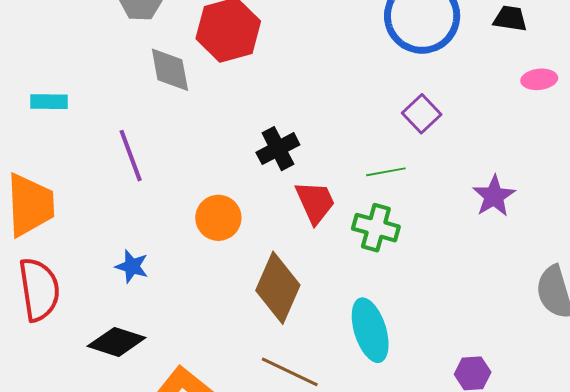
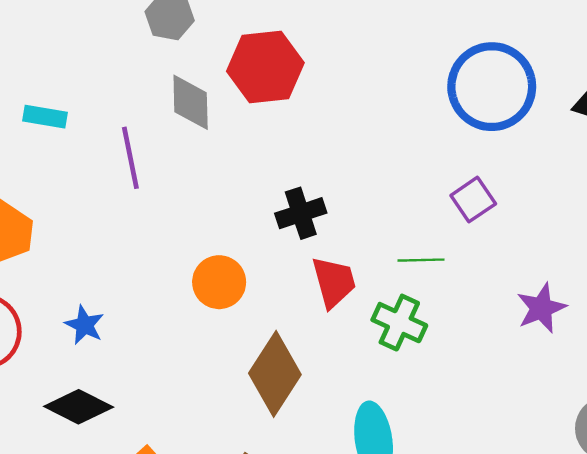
purple line: (131, 156) -> (130, 158), moved
blue star: (132, 266) -> (84, 325), moved

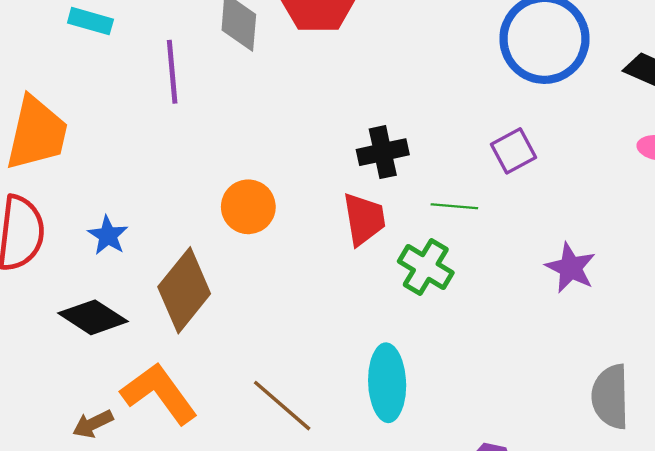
black cross: (301, 213) -> (383, 152), moved
purple star: (541, 308) -> (571, 268), turned -30
brown diamond: (275, 374) -> (184, 290), moved

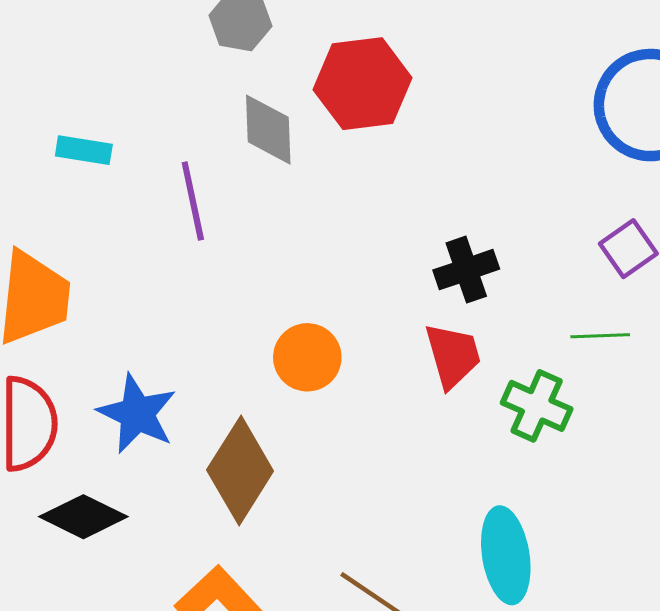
green line: (454, 206) -> (600, 336), moved
blue star: (108, 235) -> (137, 414), size x1.6
black diamond: (93, 317) -> (83, 517), moved

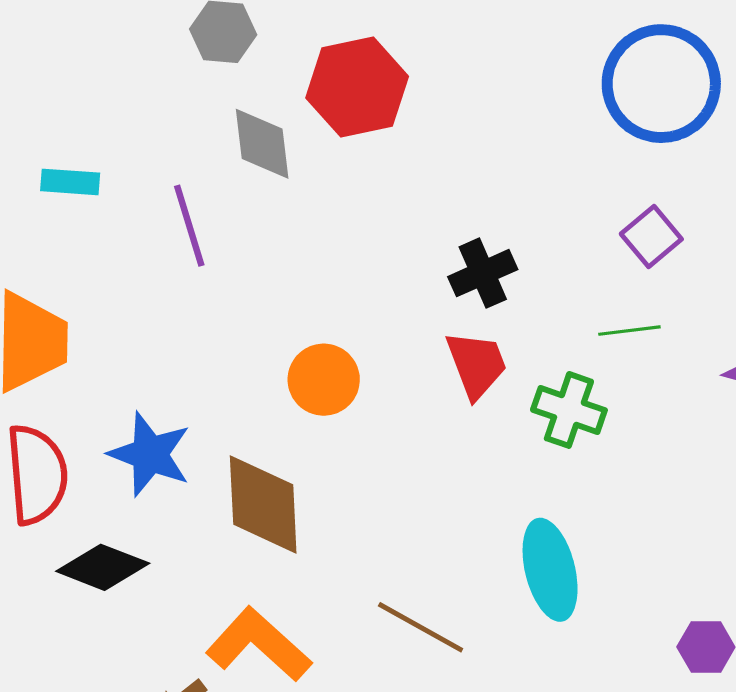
brown diamond: (240, 470) -> (263, 505), turned -30

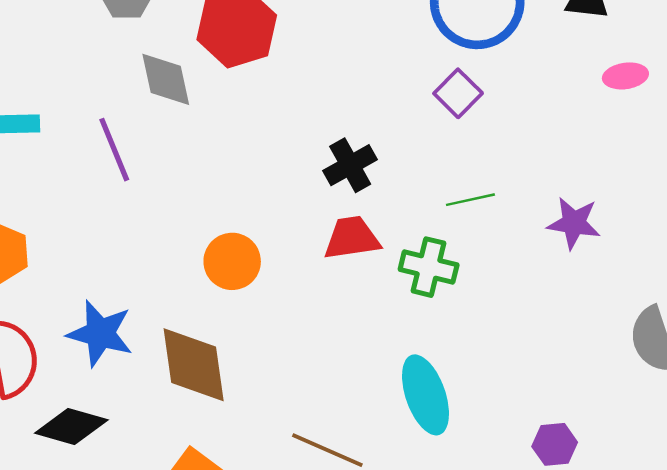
purple square: (651, 236) -> (458, 93), moved
red trapezoid: (476, 365) -> (352, 238), turned -72

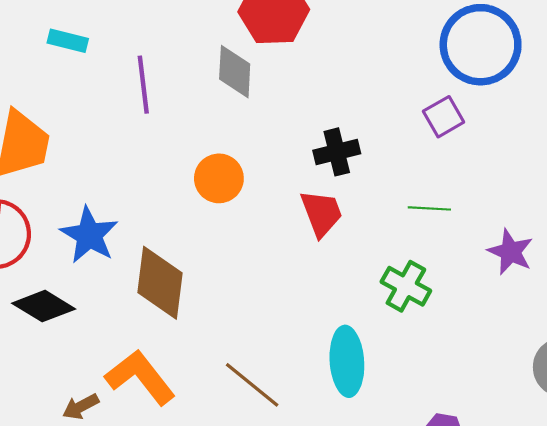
gray diamond: (166, 79) -> (235, 72), moved
red trapezoid: (352, 238) -> (321, 213), turned 62
orange circle: (232, 261) -> (219, 178), moved
green cross: (429, 267) -> (406, 286), moved

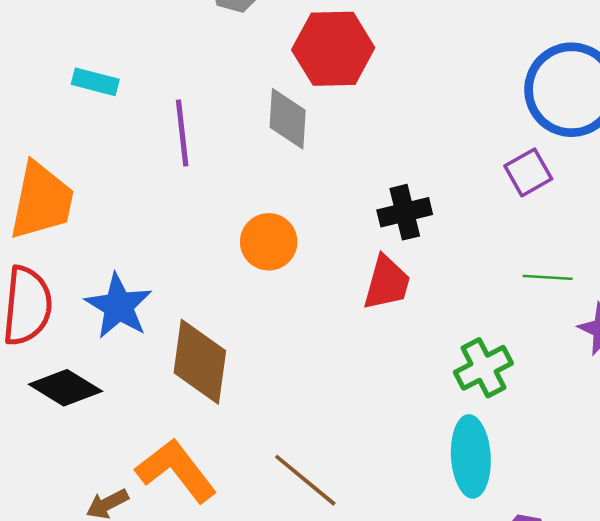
green line: (429, 208) -> (548, 277), moved
red trapezoid: (321, 213) -> (387, 283), turned 36
green cross: (406, 286) -> (483, 368), turned 33
cyan ellipse: (347, 361) -> (471, 456), moved

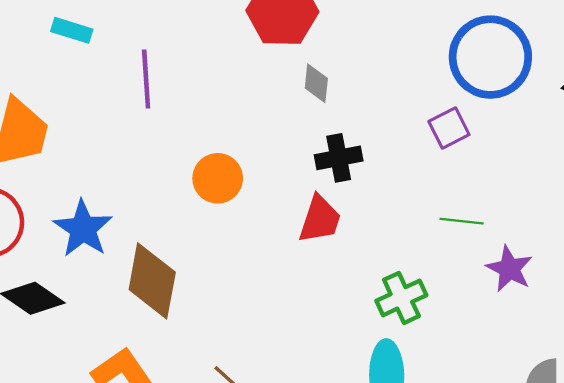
gray diamond: (288, 119) -> (316, 83), moved, size x0.7

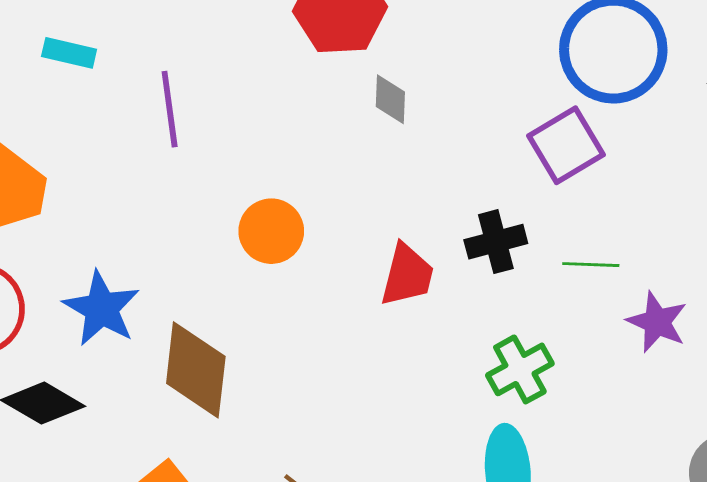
purple square: (449, 128) -> (566, 145), size x1.4
black cross: (339, 158) -> (496, 242), moved

